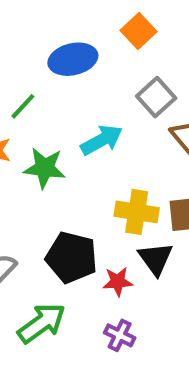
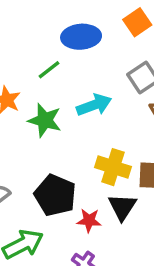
green line: (23, 106) -> (49, 70), moved

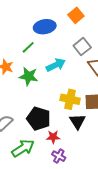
red star: (89, 220) -> (53, 137), moved

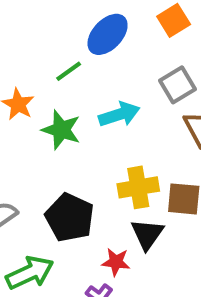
blue ellipse: (45, 27) -> (108, 34), turned -45
yellow cross: (70, 99) -> (138, 187), turned -30
red star: (53, 137) -> (116, 262), moved

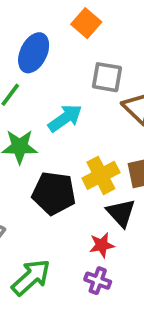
gray square: (178, 85) -> (107, 77), turned -32
black pentagon: (70, 217) -> (54, 193), moved

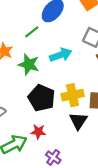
red star: (102, 245) -> (38, 132), moved

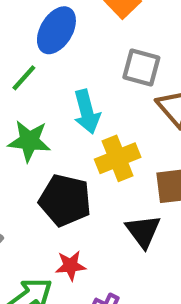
cyan arrow: (61, 55) -> (87, 112), turned 105
yellow cross: (73, 95) -> (118, 158), moved

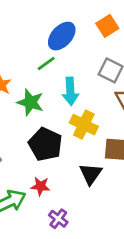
green line: (24, 78) -> (46, 64), moved
yellow cross: (118, 158) -> (84, 125), turned 36

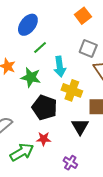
blue ellipse: (62, 36) -> (28, 25), moved
purple cross: (58, 219) -> (70, 163), moved

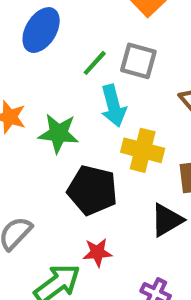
green line: (40, 48) -> (95, 63), moved
gray square: (88, 49) -> (138, 61), moved
black triangle: (80, 127) -> (167, 220), turned 36

